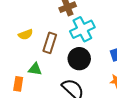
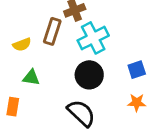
brown rectangle: (50, 43) -> (52, 31), moved
green triangle: (35, 69) -> (31, 78), moved

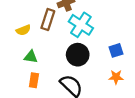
cyan cross: (93, 38) -> (81, 25), turned -30
orange rectangle: (13, 107) -> (34, 80), moved

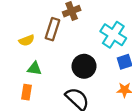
cyan cross: (81, 25) -> (113, 35), moved
orange rectangle: (34, 80) -> (27, 92), moved

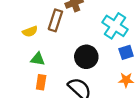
orange rectangle: (27, 92) -> (41, 82), moved

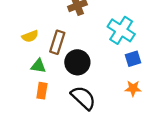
brown rectangle: (55, 20) -> (57, 42), moved
black circle: (86, 57) -> (77, 62), moved

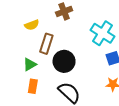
yellow semicircle: (30, 36) -> (32, 25), moved
green triangle: (38, 66) -> (30, 64), turned -40

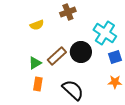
brown rectangle: (46, 44) -> (57, 56), moved, turned 30
black circle: (64, 61) -> (81, 52), moved

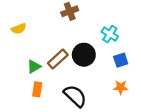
yellow semicircle: (37, 25) -> (19, 29), moved
cyan cross: (105, 33) -> (110, 34), size x0.7

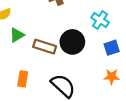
brown rectangle: (58, 59) -> (45, 47), turned 60
green triangle: (34, 67) -> (17, 35), moved

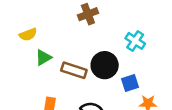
blue square: (112, 48) -> (130, 83), moved

